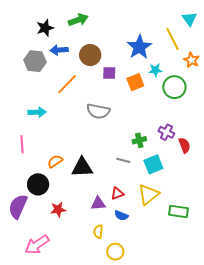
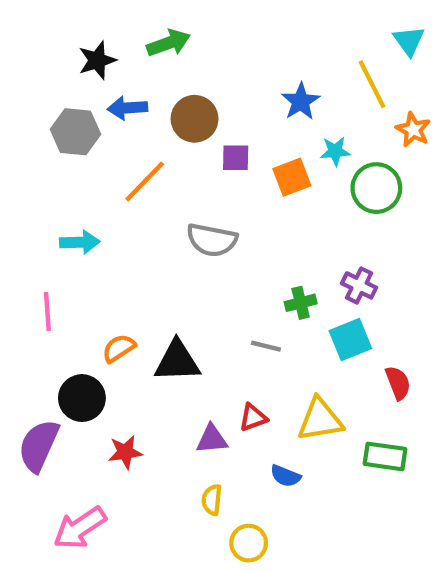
blue star: (139, 47) -> (301, 101), size x0.7
red semicircle: (184, 145) -> (398, 383), moved
cyan square: (153, 164) -> (350, 340), moved
yellow triangle: (148, 194) -> (320, 420), turned 30
blue semicircle: (121, 215) -> (285, 476), moved

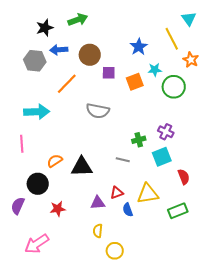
cyan arrow: (80, 242) -> (37, 112), size x1.4
purple semicircle: (39, 446) -> (18, 206), size x0.7
green rectangle: (385, 456) -> (178, 211), turned -30
blue semicircle: (285, 476) -> (128, 210), moved, turned 48

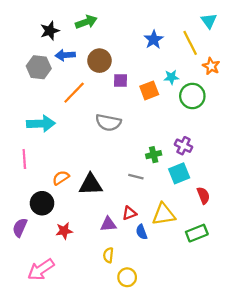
blue star: (139, 47) -> (154, 40), moved

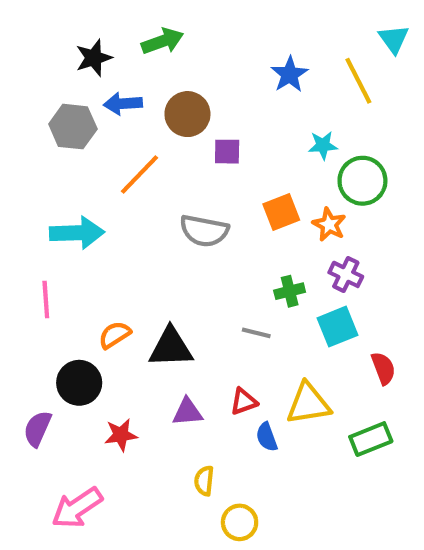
orange star: (211, 66) -> (329, 224), moved
orange square: (149, 90) -> (281, 212), moved
purple triangle: (108, 224) -> (187, 412), moved

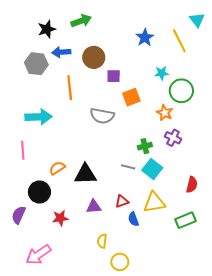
orange line: (140, 174) -> (70, 88), turned -50
orange square: (281, 212) -> (131, 97), moved
cyan square: (337, 327) -> (152, 169), moved, turned -30
red semicircle: (383, 368) -> (192, 185), turned 35

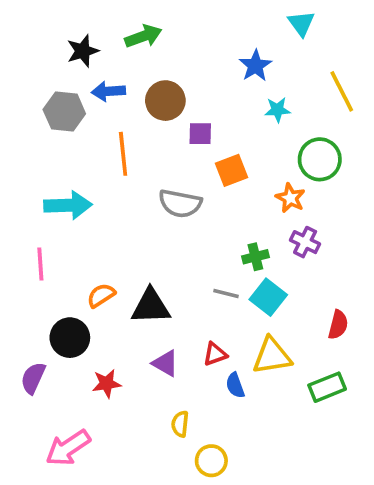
cyan triangle: (197, 20) -> (301, 23), moved
yellow line: (179, 41) -> (342, 91), moved
cyan star: (162, 73) -> (277, 110), moved
purple triangle: (94, 207) -> (165, 363), turned 35

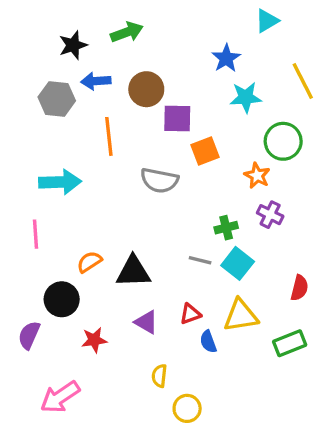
cyan triangle: (301, 23) -> (267, 21), turned 35
cyan star: (277, 110) -> (246, 97), size x1.4
purple square: (200, 134) -> (177, 118), size x1.4

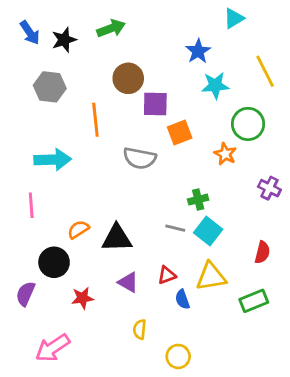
blue arrow: (96, 81) -> (30, 33), moved, turned -120
purple cross: (270, 215) -> (269, 188), moved
yellow circle: (187, 408) -> (178, 356), moved

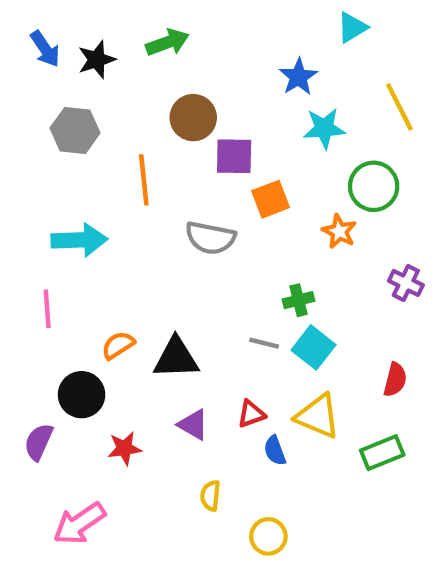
yellow triangle: (211, 277) -> (318, 416), turned 32

